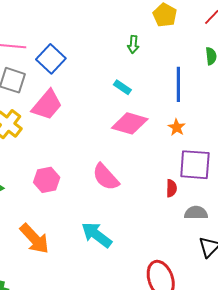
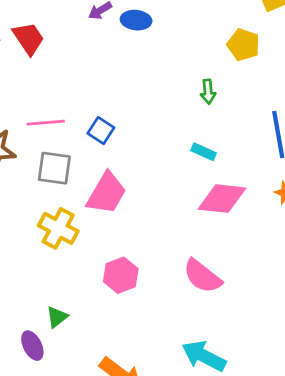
blue square: (51, 59) -> (101, 131), size x0.7
pink hexagon: (47, 180) -> (121, 275), moved

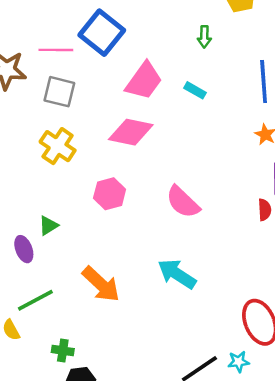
blue square: (101, 131) -> (102, 33), moved, size x1.8
pink trapezoid: (107, 193) -> (144, 81), moved
pink diamond: (222, 199) -> (131, 132), moved

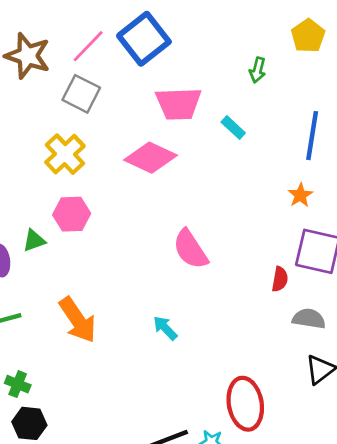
pink line: (56, 50) -> (88, 46), turned -60
pink trapezoid: (144, 81) -> (179, 104), turned 39
pink hexagon: (110, 194) -> (72, 214), moved
cyan arrow: (177, 274) -> (165, 328), size x0.6

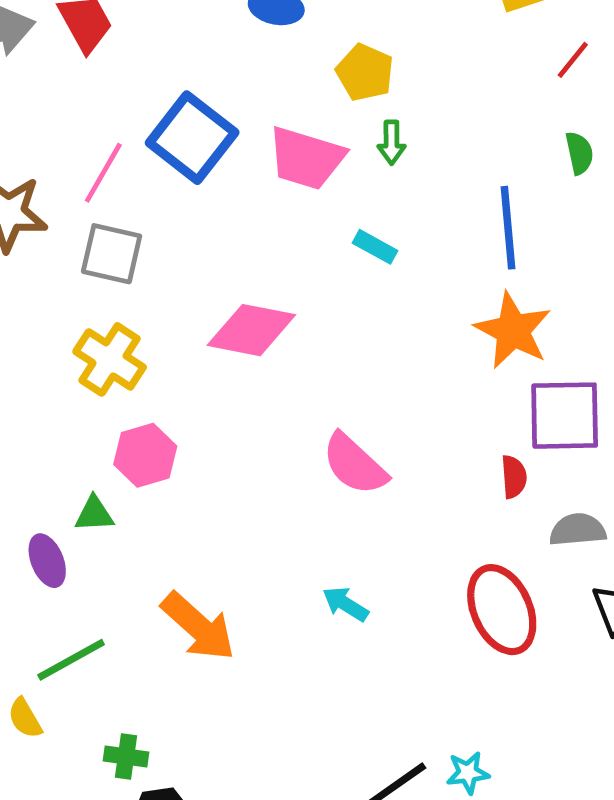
yellow pentagon: (308, 36) -> (365, 72), moved
pink trapezoid: (179, 104) -> (306, 158), moved, turned 33
orange star: (300, 195) -> (513, 331), size x1.8
green triangle: (34, 241) -> (94, 514), turned 30
red ellipse: (245, 404) -> (502, 610), moved

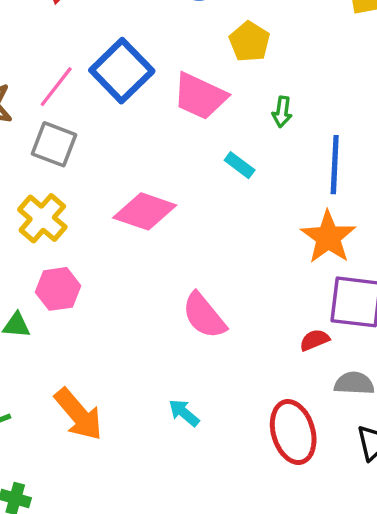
green arrow: (391, 142) -> (282, 112), moved
red semicircle: (514, 477) -> (315, 340), turned -116

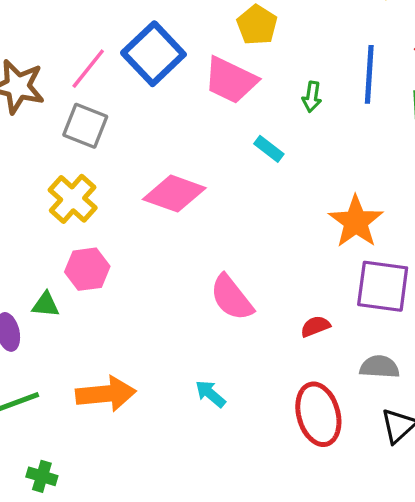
yellow pentagon: (249, 42) -> (257, 25), moved
blue line: (335, 165) -> (369, 74), moved
red semicircle: (315, 340) -> (315, 326), moved
orange arrow: (79, 414) -> (106, 394), turned -56

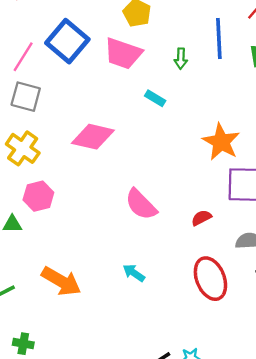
orange arrow: (106, 394) -> (61, 281), turned 42

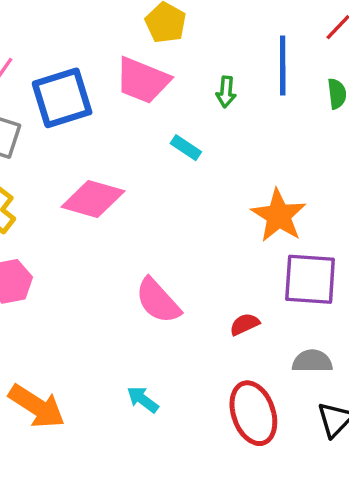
blue square: (67, 41) -> (62, 98), moved, turned 30

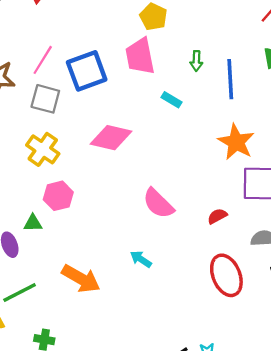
blue line: (283, 66) -> (230, 79), moved
pink trapezoid: (143, 80) -> (140, 56), turned 60
cyan arrow: (143, 399) -> (141, 259), moved

